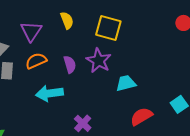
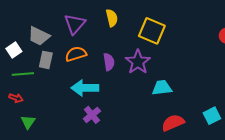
purple cross: (83, 123) -> (92, 115), moved

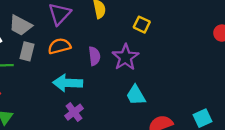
yellow square: (152, 31) -> (142, 25), size x0.6
cyan trapezoid: (162, 88) -> (136, 95), moved, turned -115

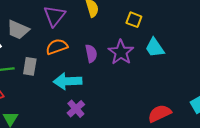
gray rectangle: (27, 51) -> (30, 66), moved
cyan trapezoid: (136, 95) -> (155, 48), moved

